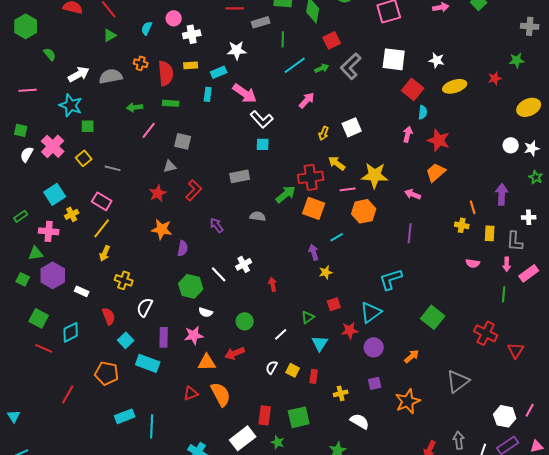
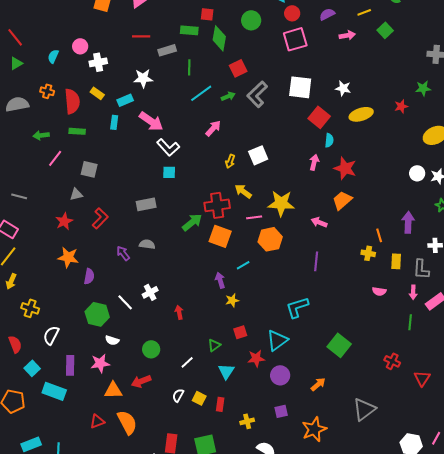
yellow rectangle: (191, 65) -> (97, 93), turned 40
gray semicircle: (258, 216) -> (147, 244), moved
red cross: (486, 333) -> (392, 361), size x0.7

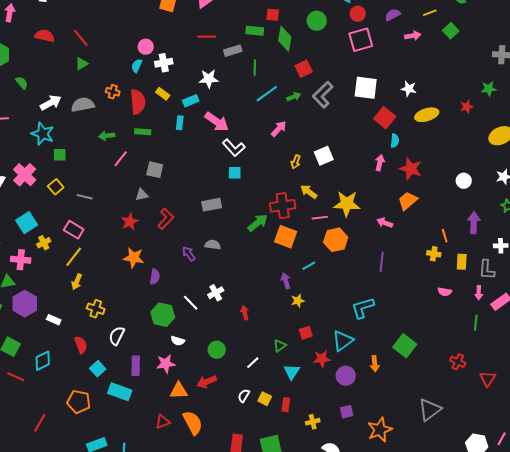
cyan semicircle: (53, 56) -> (137, 66), moved
white circle: (417, 173) -> (464, 181), moved
orange arrow: (318, 384) -> (375, 364), moved, turned 126

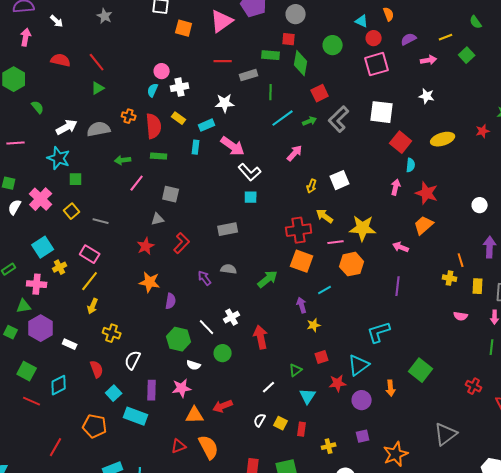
white star: (409, 89) -> (427, 96), moved
green arrow: (258, 223) -> (268, 279), moved
red arrow: (245, 313) -> (261, 337), size x1.6
green circle: (217, 350) -> (223, 353), moved

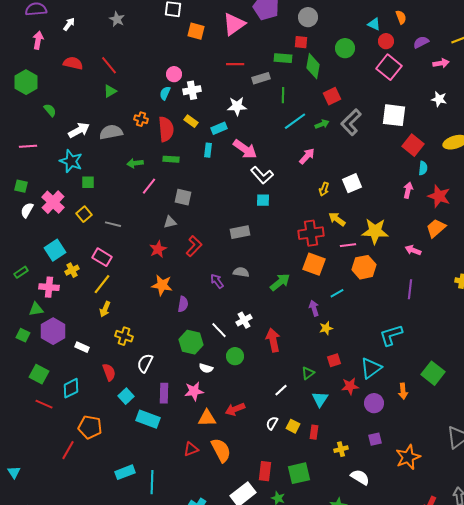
white arrow: (57, 21) -> (69, 24), turned -96
pink square: (377, 64) -> (389, 67), turned -35
orange pentagon: (95, 426) -> (90, 427), moved

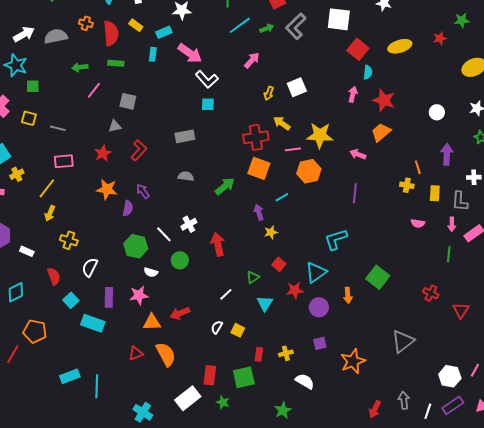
yellow square: (84, 214) -> (29, 118), turned -35
pink rectangle: (102, 257) -> (64, 161), moved, turned -36
purple arrow: (217, 281) -> (143, 191), moved
red square: (334, 360) -> (279, 264), turned -32
red rectangle: (314, 432) -> (259, 354), moved

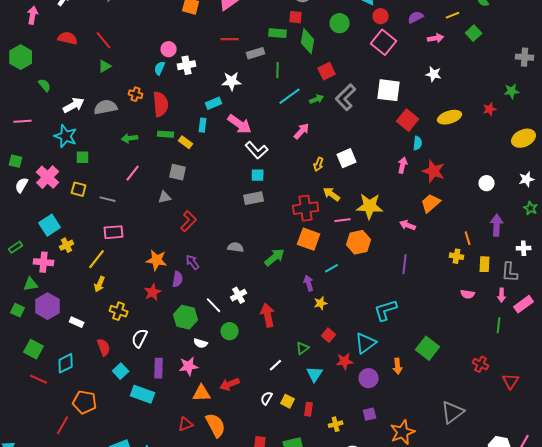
yellow rectangle: (136, 25) -> (186, 142), moved
pink line: (94, 90) -> (133, 173), moved
gray rectangle: (185, 136) -> (254, 198), moved
red star: (103, 153) -> (153, 292), moved
red rectangle: (259, 354) -> (309, 409), moved

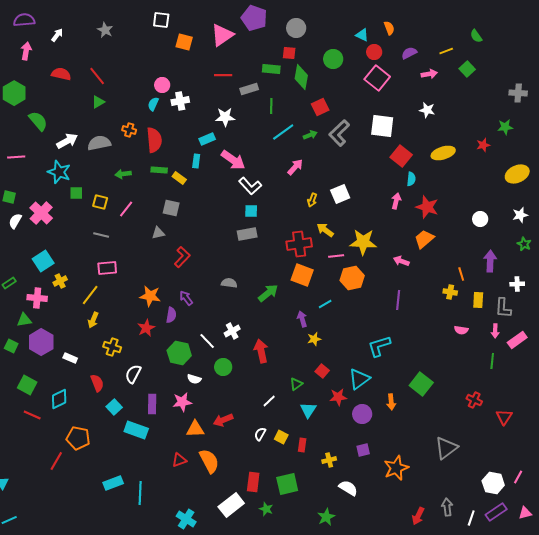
green semicircle: (45, 85) -> (38, 121), size x1.5
yellow square: (79, 189) -> (100, 202), moved

